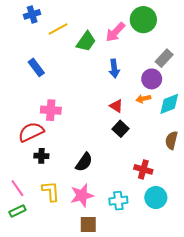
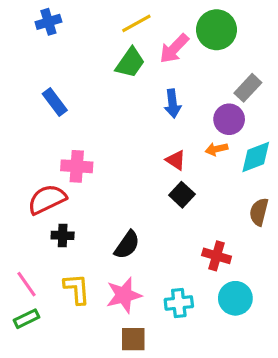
yellow line: (58, 29) -> (136, 23), moved

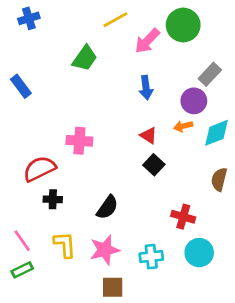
blue cross: (48, 22) -> (29, 18), moved
green trapezoid: (130, 63) -> (85, 58), moved
blue rectangle: (55, 102) -> (21, 86), moved
pink cross: (77, 166) -> (79, 141), moved

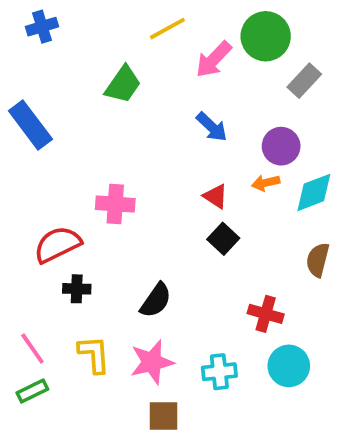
gray rectangle: (210, 74) -> (304, 81), moved
blue rectangle: (21, 86) -> (30, 125), size x1.4
blue arrow: (146, 88) -> (212, 127), turned -40

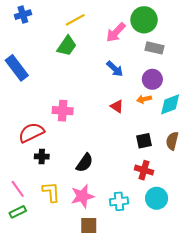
yellow line: (167, 29) -> (75, 20), moved
gray rectangle: (304, 81) -> (154, 48), moved, turned 60
black square: (223, 239) -> (144, 141), moved, turned 35

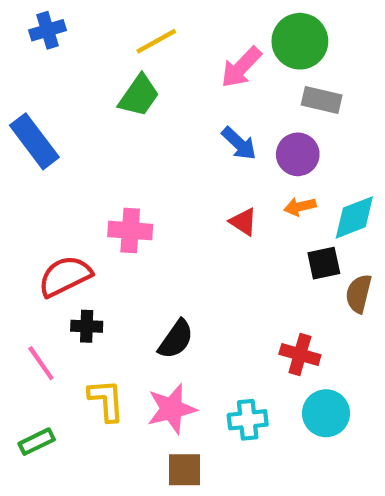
purple circle: (152, 79) -> (298, 154), moved
black square: (144, 141) -> (324, 263), moved
pink line: (18, 189) -> (41, 363), moved

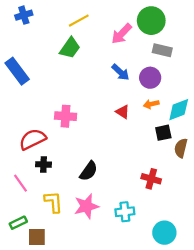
cyan circle: (326, 413) -> (164, 233), moved
brown square: (185, 470) -> (37, 237), moved

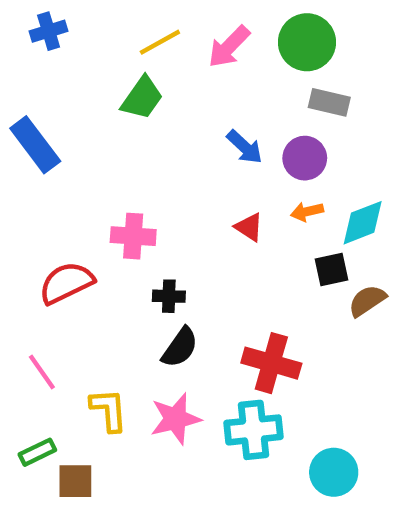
pink arrow: (122, 34) -> (229, 47), moved
brown semicircle: (181, 148) -> (367, 301), turned 42
black cross: (44, 164) -> (169, 296), moved
red cross: (151, 179) -> (271, 363), moved, size x1.4
cyan cross: (125, 212) -> (254, 430), size x1.4

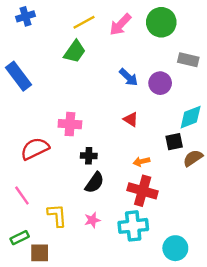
gray rectangle: (329, 102) -> (188, 60), moved
orange arrow: (307, 212) -> (141, 162), moved
pink star: (176, 419) -> (92, 220), size x0.6

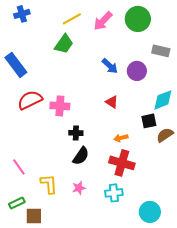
red semicircle: (35, 149) -> (30, 100), moved
cyan cross: (133, 226) -> (114, 193), size x0.7

